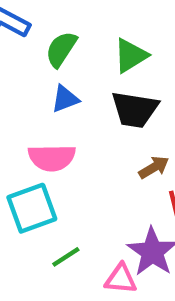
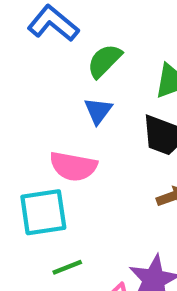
blue triangle: (65, 99) -> (98, 111), turned -44

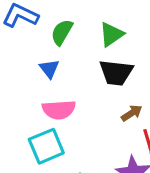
blue triangle: (98, 111) -> (49, 69), moved

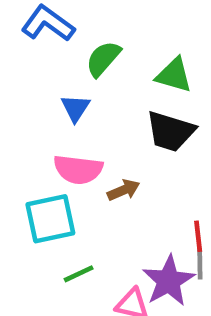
green triangle: (111, 34) -> (174, 75), turned 40
brown arrow: (132, 113) -> (124, 190), moved

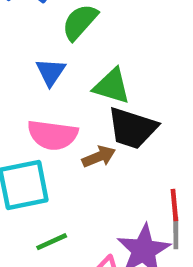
green triangle: (174, 75) -> (112, 86), moved
black trapezoid: (170, 131) -> (132, 128), moved

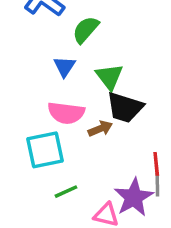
green triangle: (112, 86) -> (109, 77), turned 36

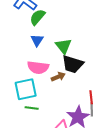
green semicircle: (86, 30) -> (37, 17), moved
green line: (66, 192) -> (32, 108), moved, turned 32

